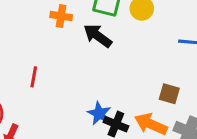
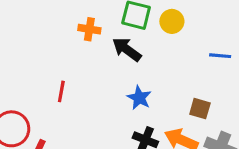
blue star: (99, 113) -> (139, 98), moved

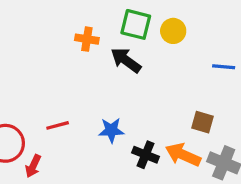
red line: (61, 91) -> (58, 125), moved, turned 65
blue star: (139, 98) -> (111, 130), moved, turned -30

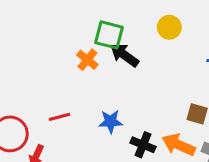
green square: (136, 24) -> (109, 35), moved
orange cross: (87, 39) -> (87, 60), moved, turned 30

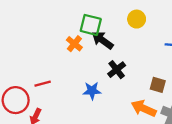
red line: (60, 117) -> (43, 84), moved
black cross: (143, 145) -> (117, 70), moved, turned 30

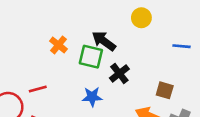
green square: (91, 25) -> (91, 57), moved
orange cross: (74, 44) -> (58, 45), moved

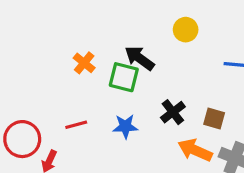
black cross: (119, 73) -> (173, 112), moved
red line: (38, 89) -> (76, 125), moved

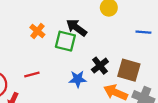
brown square: (214, 118) -> (129, 70), size x1.5
blue star: (125, 126) -> (78, 79), moved

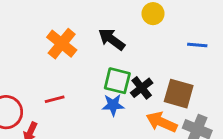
orange cross: (37, 31) -> (62, 44), size x1.5
green square: (65, 41) -> (117, 81), moved

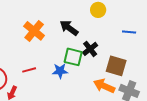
black cross: (142, 88) -> (90, 49), moved
blue star: (113, 105) -> (60, 71), moved

